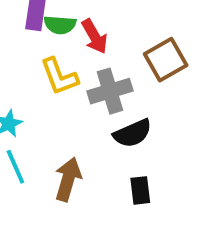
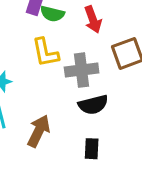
red arrow: (94, 36) -> (93, 19), moved

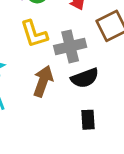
brown arrow: (39, 131) -> (43, 81), moved

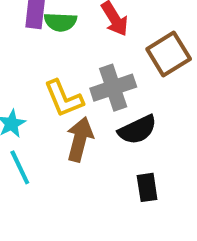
yellow L-shape: (34, 34) -> (64, 98), moved

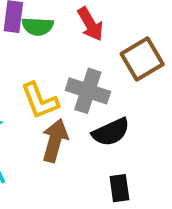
gray cross: (113, 88) -> (88, 91), turned 36

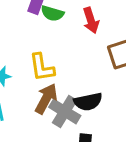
gray cross: (88, 91) -> (65, 111), moved

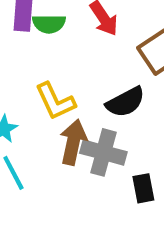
black semicircle: (88, 102) -> (125, 102), moved

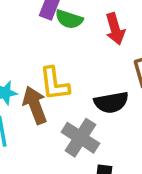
brown arrow: (73, 142) -> (35, 105), moved, turned -51

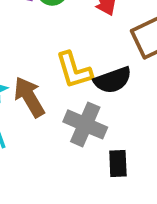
yellow L-shape: (54, 84) -> (74, 70), moved

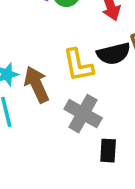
black semicircle: (113, 80) -> (114, 54), moved

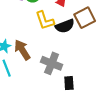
yellow L-shape: (78, 65) -> (45, 20), moved

